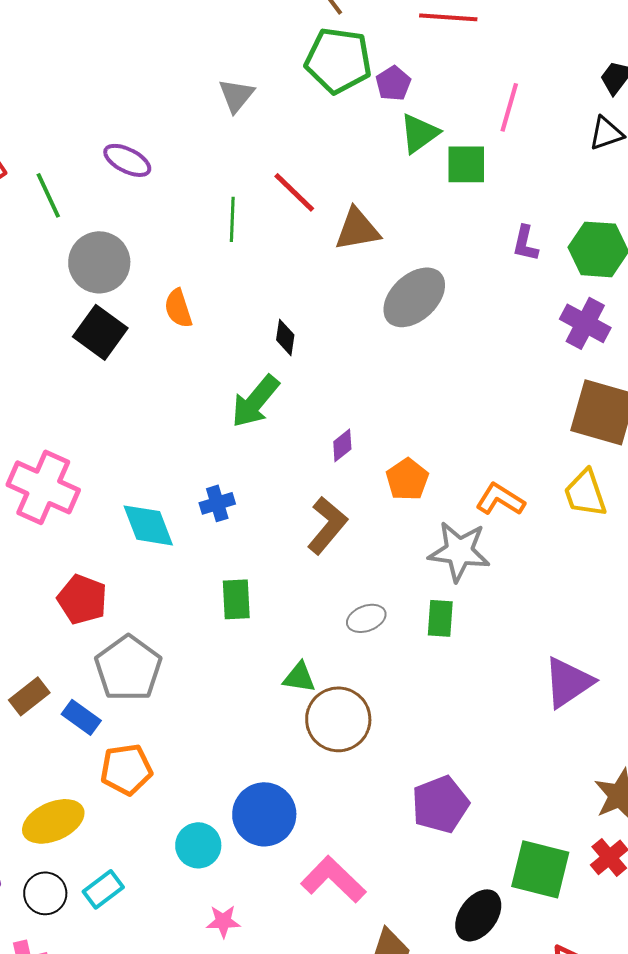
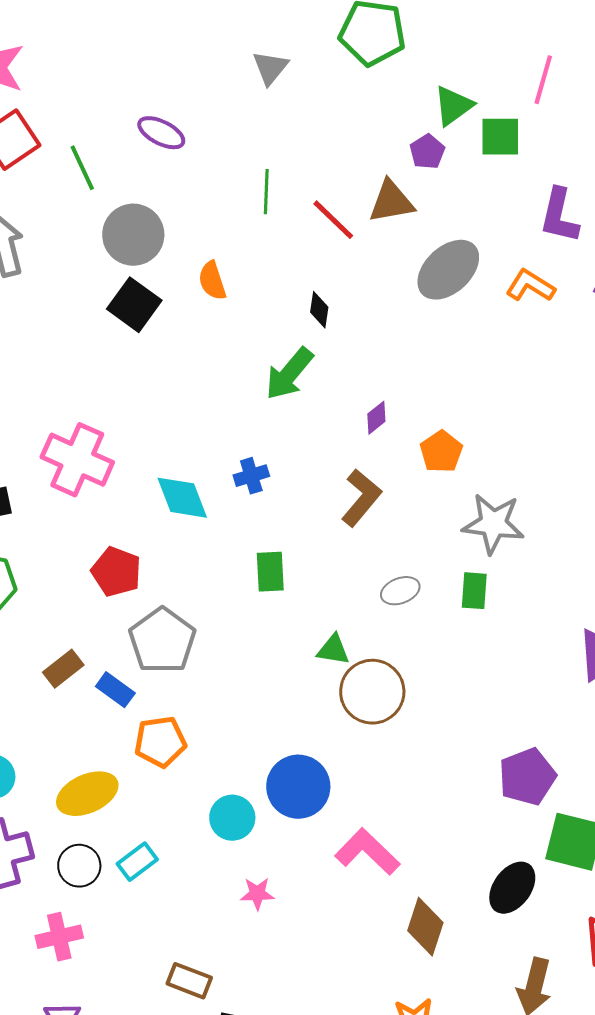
purple pentagon: (393, 83) -> (427, 152), moved
red line: (294, 192) -> (333, 220), moved
purple L-shape: (525, 243) -> (559, 216), size x1.5
orange L-shape: (500, 499) -> (530, 286), moved
purple pentagon: (440, 804) -> (527, 777), moved

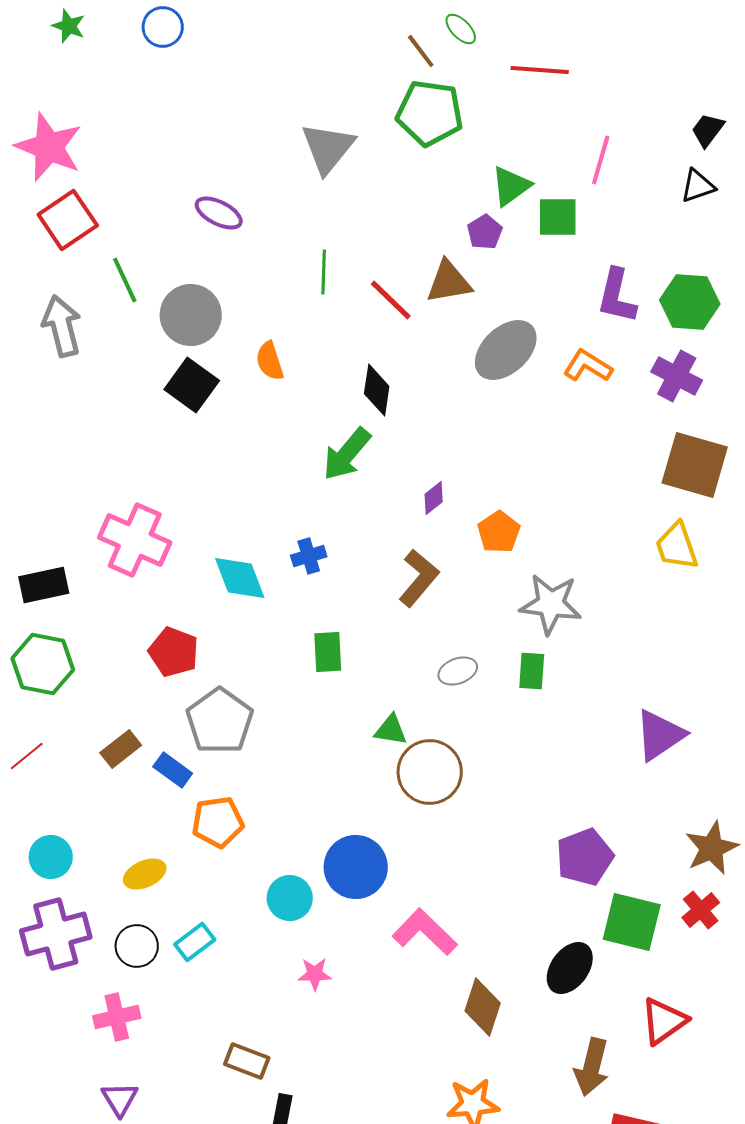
gray triangle: (270, 68) -> (328, 148), size x1.5
green line: (82, 168) -> (125, 280), moved
black diamond: (319, 310) -> (377, 390), size x1.4
yellow ellipse: (87, 794) -> (145, 874), size x0.7

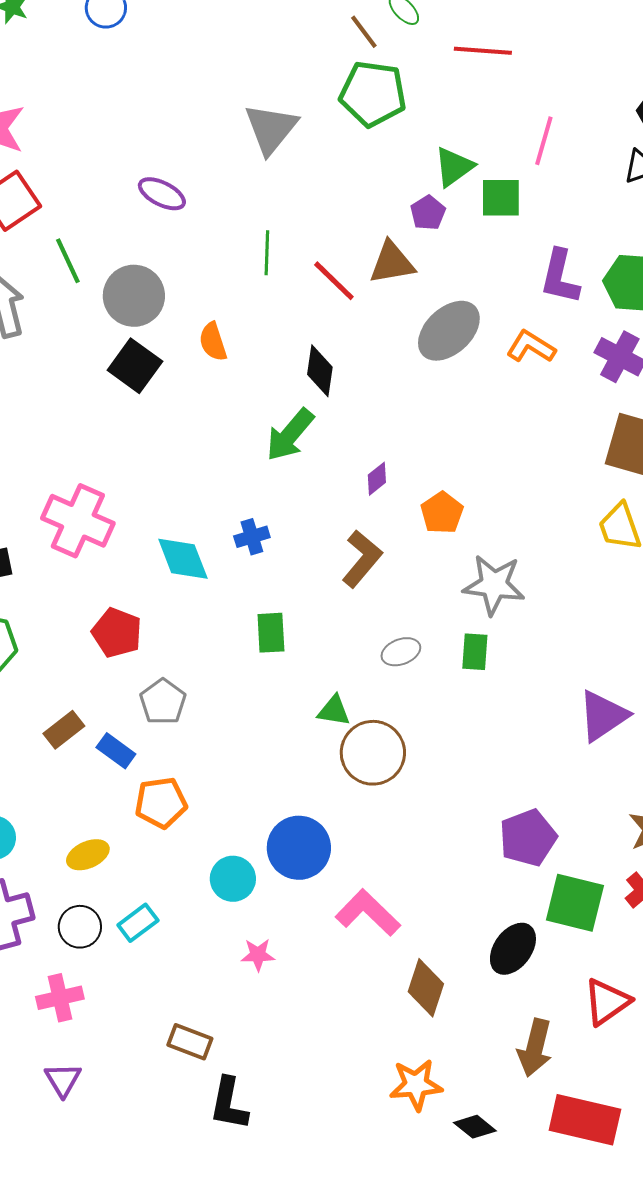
gray pentagon: (220, 721) -> (163, 702), size x0.7

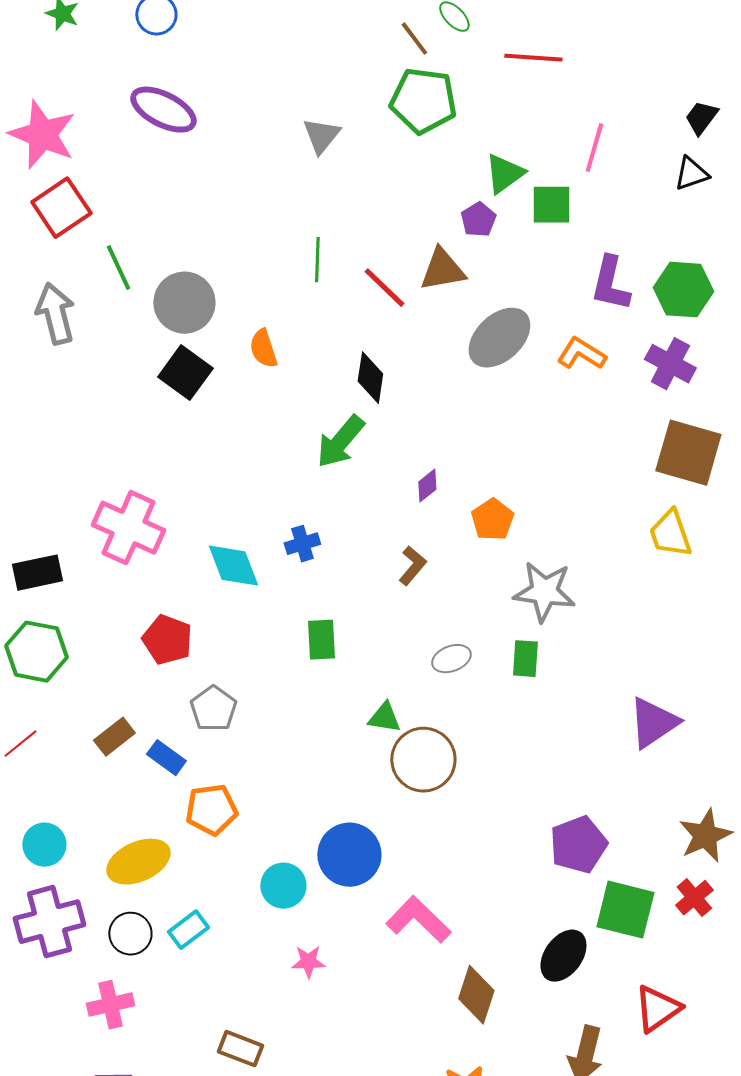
gray triangle: (271, 129) -> (321, 136), size x0.7
purple ellipse: (162, 194) -> (163, 110), moved, size x1.4
brown L-shape: (362, 559) -> (412, 566), size x0.7
yellow ellipse: (88, 855) -> (138, 862), size x1.5

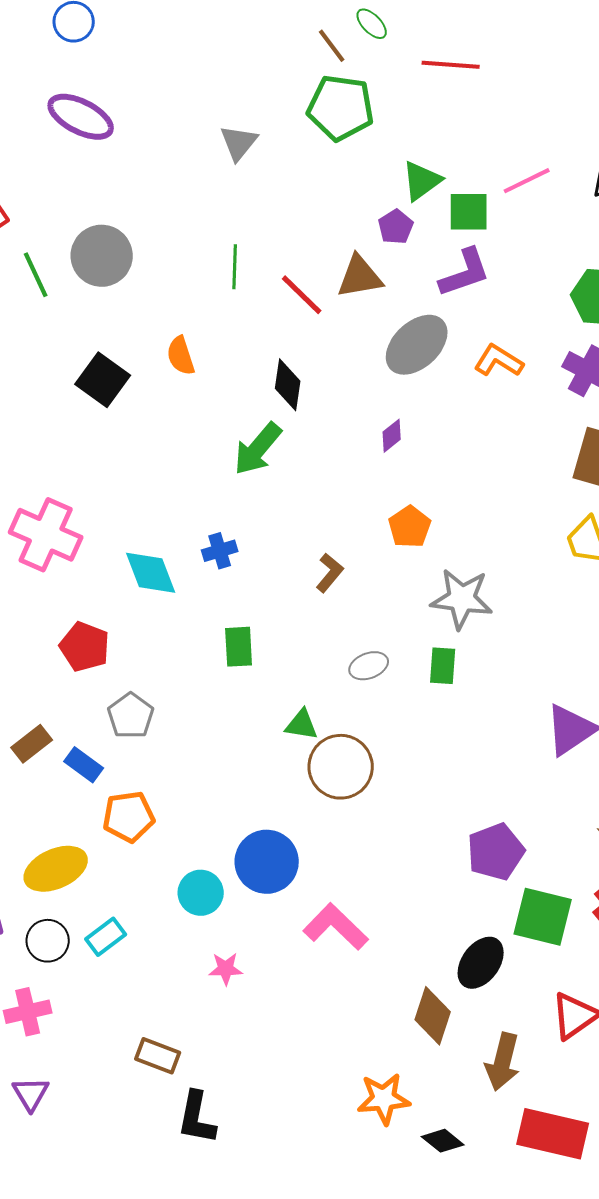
pink line: (594, 148) -> (527, 181), moved, turned 48
purple L-shape: (610, 284) -> (465, 273), moved, turned -122
gray circle: (184, 303) -> (102, 256), moved
purple diamond: (427, 486) -> (392, 436), moved
brown diamond: (476, 995) -> (433, 1016), moved

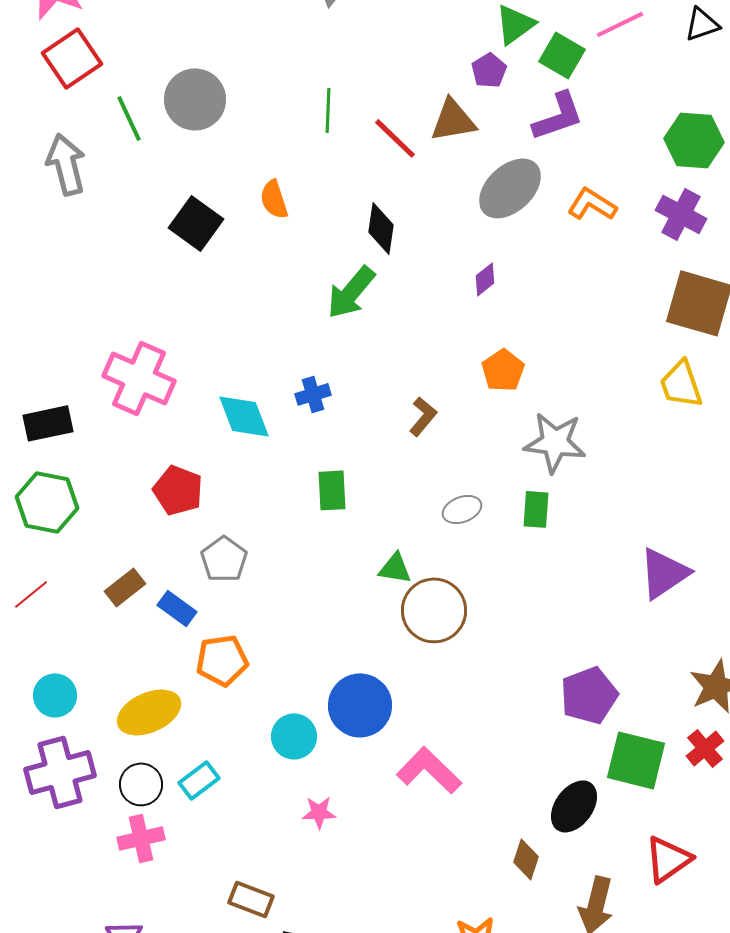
green square: (469, 212) -> (562, 55), turned 30
pink cross: (28, 1012) -> (141, 838), moved
brown diamond: (433, 1016) -> (526, 859), size x0.7

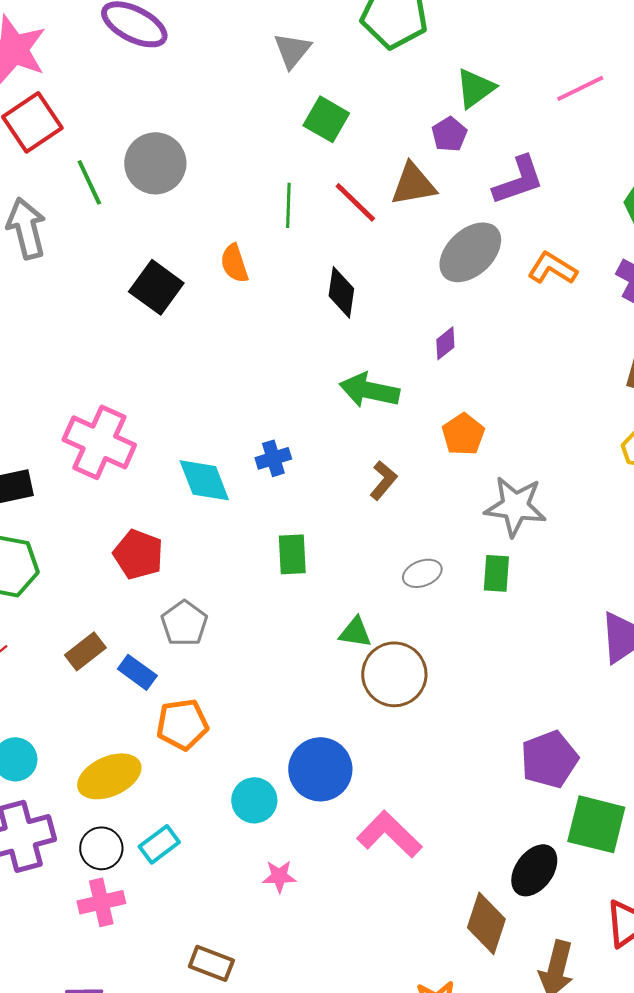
green square: (562, 55) -> (326, 119), moved
green line: (328, 110) -> (288, 205), moved
green arrow: (351, 292) -> (369, 390), moved, turned 62
brown diamond: (526, 859) -> (486, 923), size x1.5

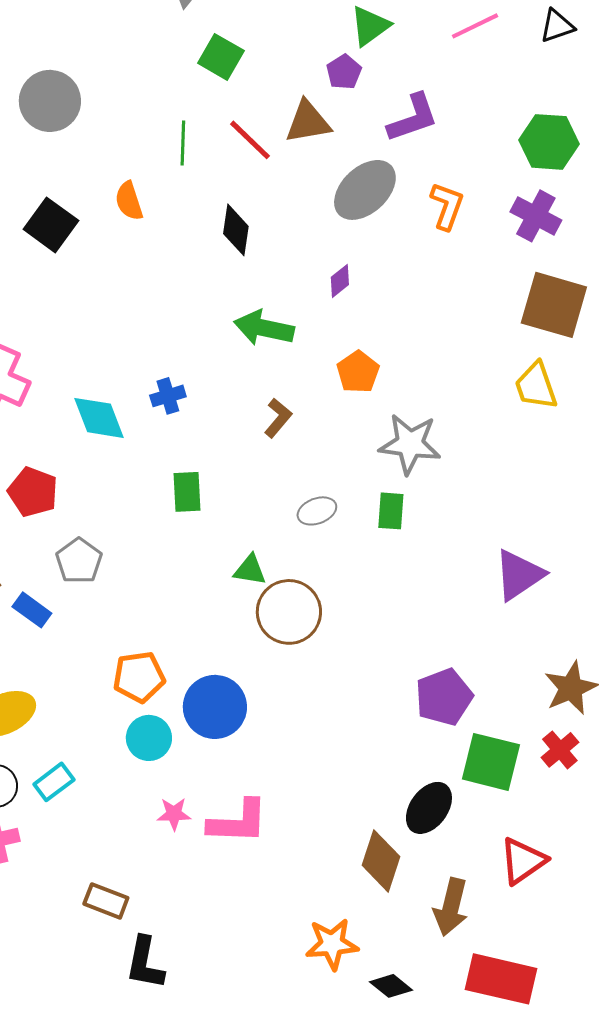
orange L-shape: (552, 268) -> (447, 206), turned 78
orange pentagon: (182, 724) -> (139, 677), moved
pink L-shape: (389, 834) -> (238, 822), moved, turned 138

